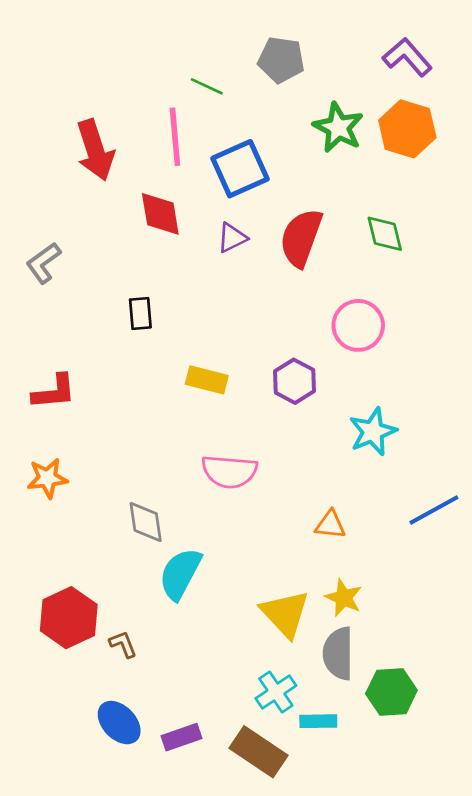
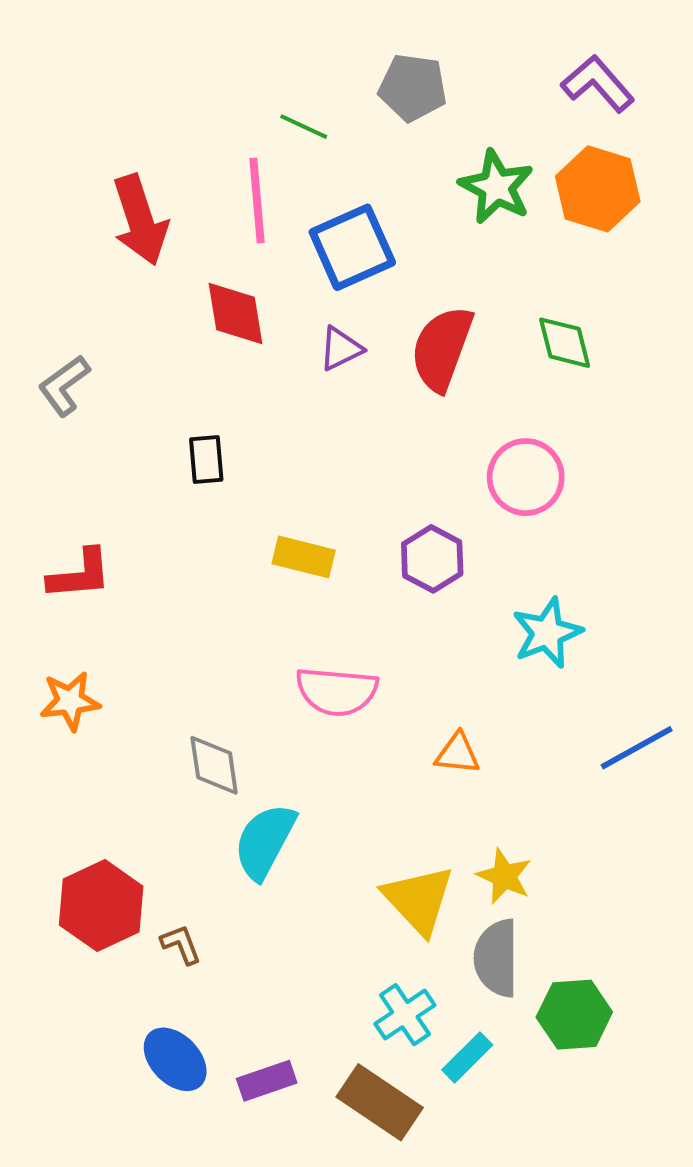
orange triangle: (330, 525) -> (458, 754), moved
cyan rectangle: (318, 721) -> (467, 1057), turned -44

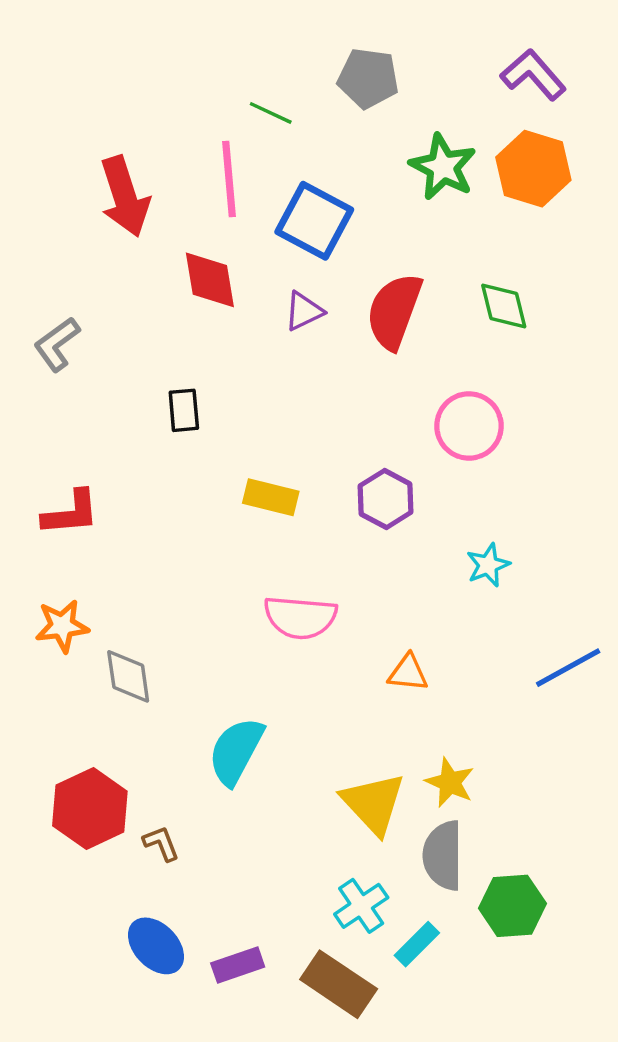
blue square: (352, 247) -> (314, 221), turned -38
cyan star: (547, 633) -> (488, 565), size x0.7
gray diamond: (214, 765) -> (128, 676), moved

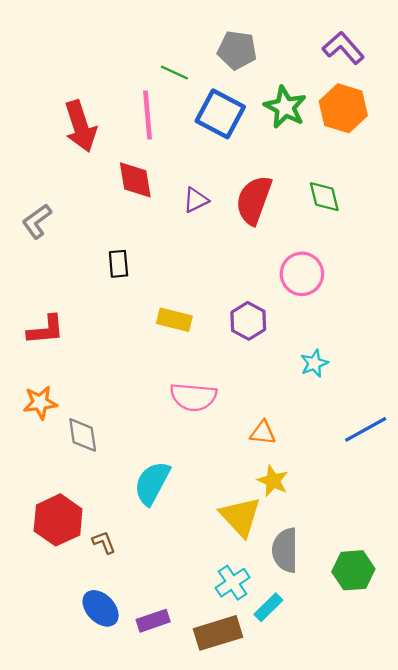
blue square: (314, 221) -> (220, 114), moved
yellow star: (450, 782) -> (273, 481), moved
green hexagon: (512, 906) -> (353, 570), moved
brown rectangle: (339, 984) -> (218, 633), turned -51

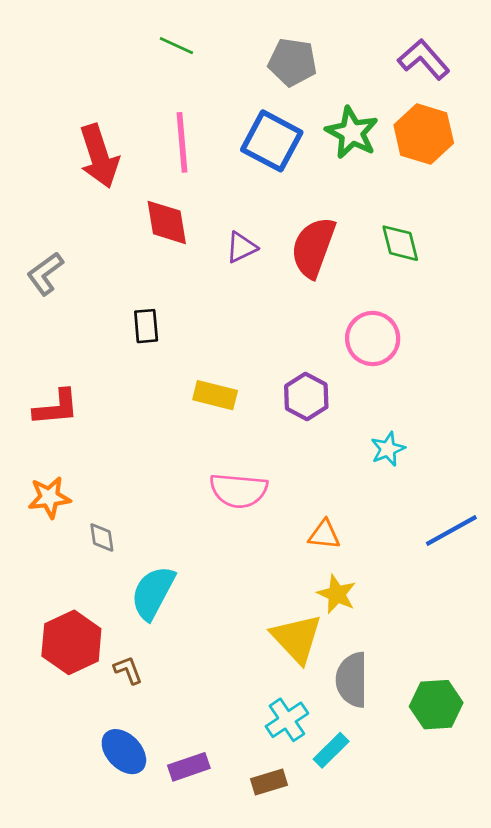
green line: (174, 72) -> (176, 46), moved
gray diamond: (83, 435) -> (102, 537), size x0.7
cyan semicircle: (152, 483) -> (153, 593), moved
brown rectangle: (218, 633) -> (269, 782), size x0.6

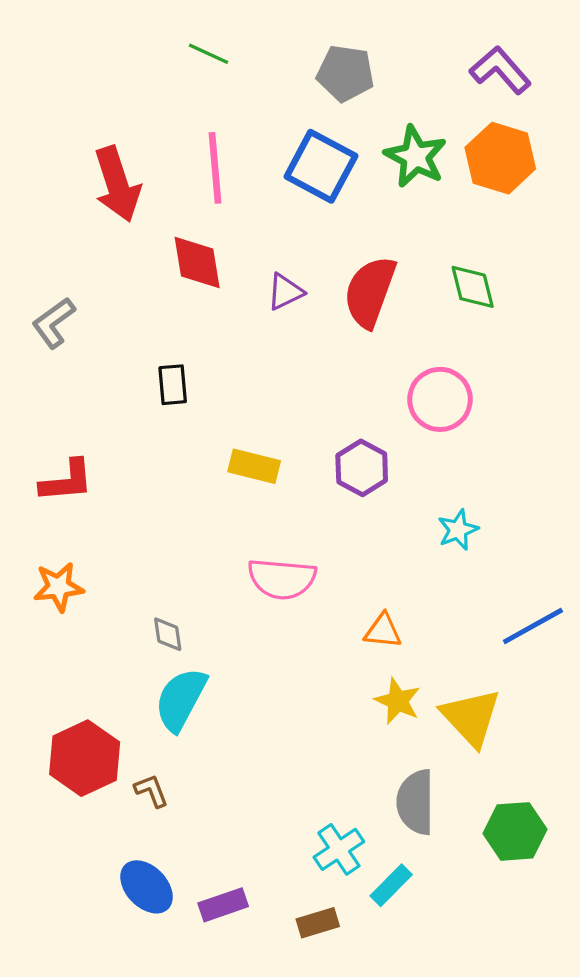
gray diamond: (102, 537) -> (168, 634), moved
yellow triangle: (297, 638) -> (471, 717), moved

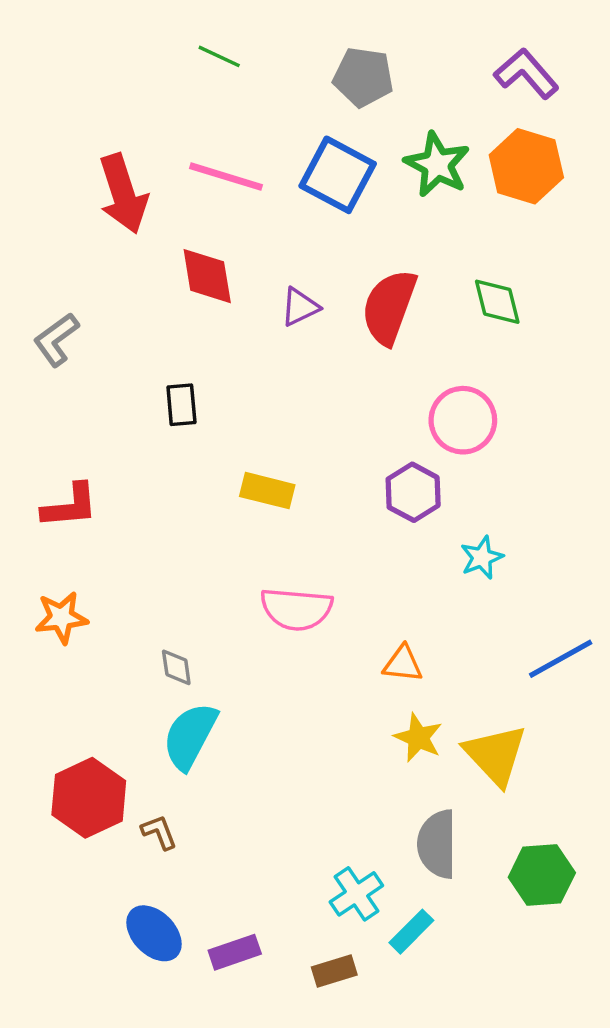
pink line: (215, 168) -> (226, 177), turned -68
purple hexagon: (362, 468) -> (413, 492), moved

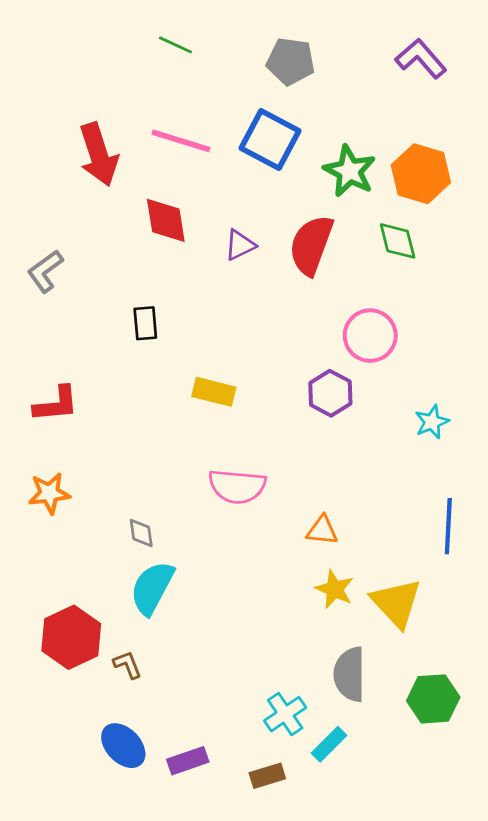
green star: (437, 165) -> (350, 171), moved
orange hexagon: (526, 166) -> (421, 174), moved
cyan star: (482, 558) -> (432, 422), moved
blue line: (561, 659) -> (448, 526), turned -58

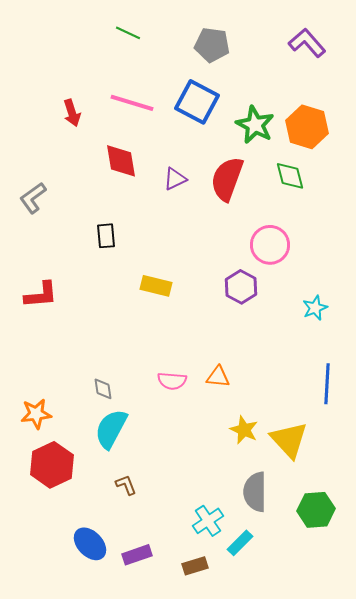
red arrow: (99, 155) -> (72, 113), size x0.6
pink semicircle: (237, 486) -> (172, 381), moved, size x0.7
orange star: (49, 493) -> (36, 414), moved
orange triangle: (322, 530) -> (218, 377), moved
brown L-shape: (127, 665) -> (126, 485), moved

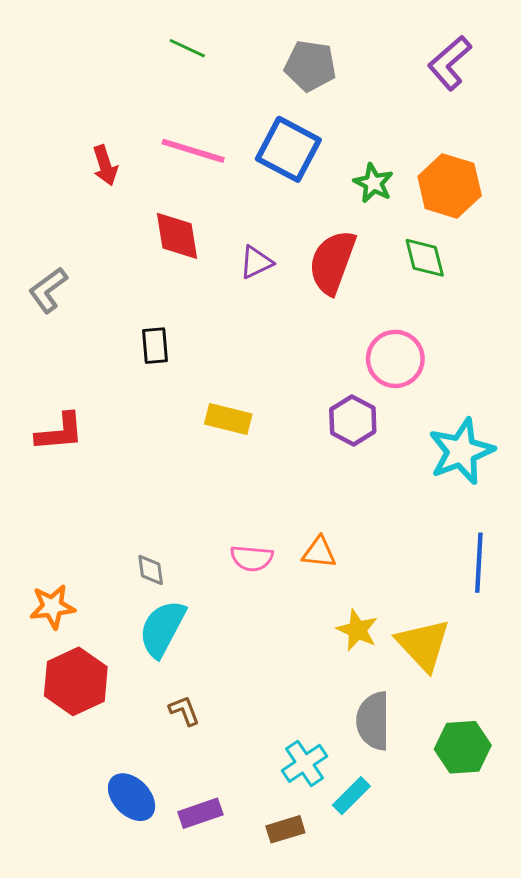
purple L-shape: (307, 43) -> (450, 63), turned -90
green star: (255, 125) -> (373, 183), size x0.7
cyan star: (315, 308) -> (461, 451), size x1.8

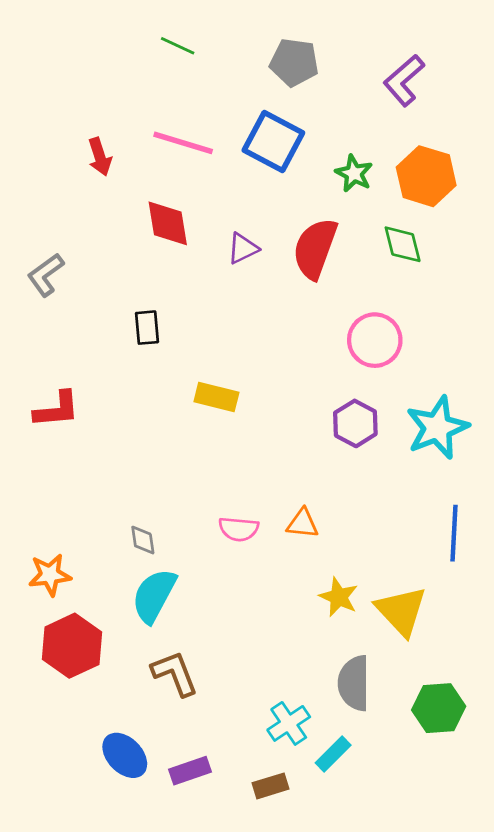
purple L-shape: (450, 63) -> (404, 80), moved
purple hexagon: (353, 420) -> (355, 423), moved
brown L-shape: (184, 711) -> (175, 673), size x1.6

